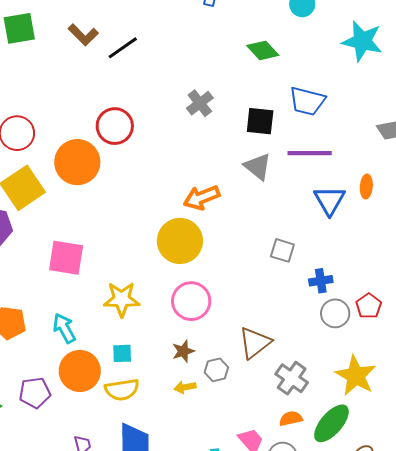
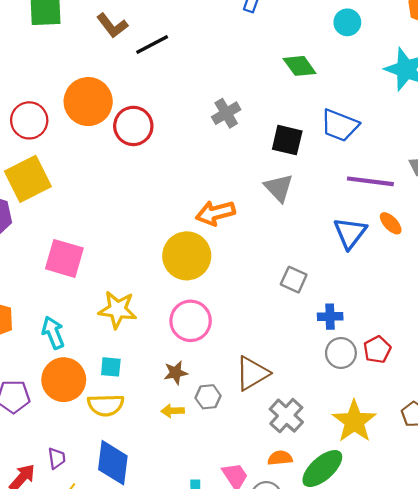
purple line: (310, 153) -> (370, 181), moved
orange circle: (77, 162) -> (88, 102), moved
orange ellipse: (366, 187) -> (391, 223), turned -55

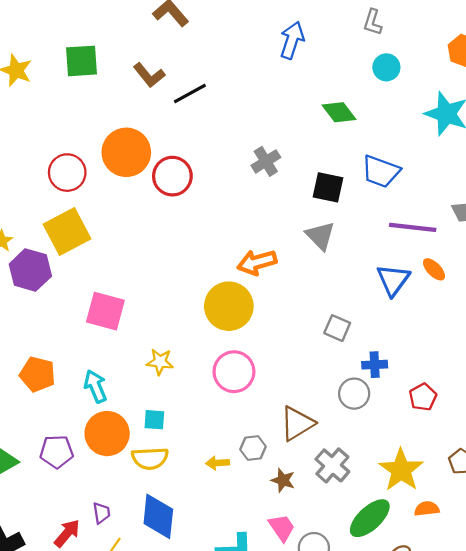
yellow star: (117, 310) -> (160, 362), size x0.7
gray circle: (341, 353) -> (354, 394), moved
brown star: (176, 373) -> (283, 480), moved, turned 30
orange semicircle: (280, 458) -> (427, 509), moved

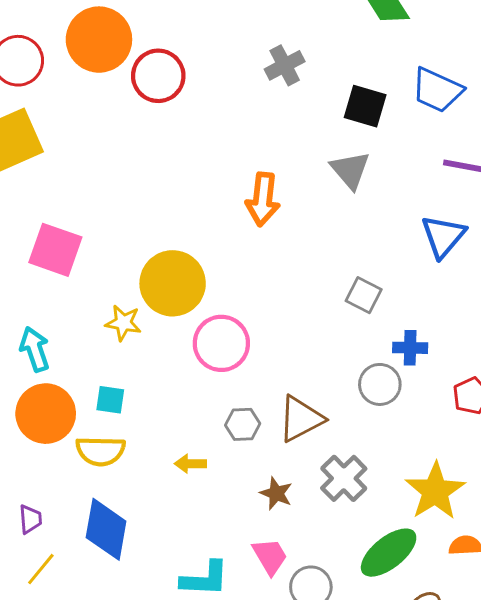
orange arrow: (257, 262) -> (263, 199), turned -72
yellow circle: (229, 306) -> (173, 283), moved
gray hexagon: (253, 448) -> (243, 424), moved

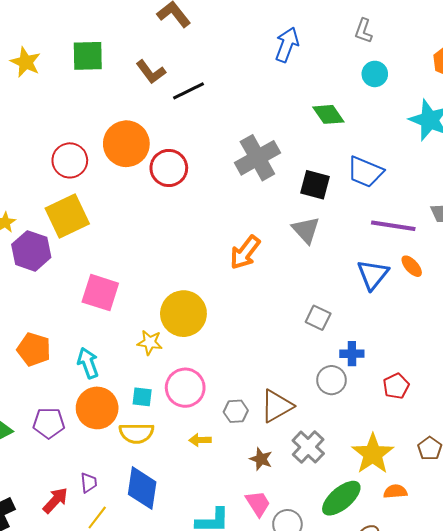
gray cross: (285, 65) -> (257, 158), size x1.6
orange arrow: (263, 199) -> (245, 253), turned 33
pink circle: (221, 343) -> (185, 388), moved

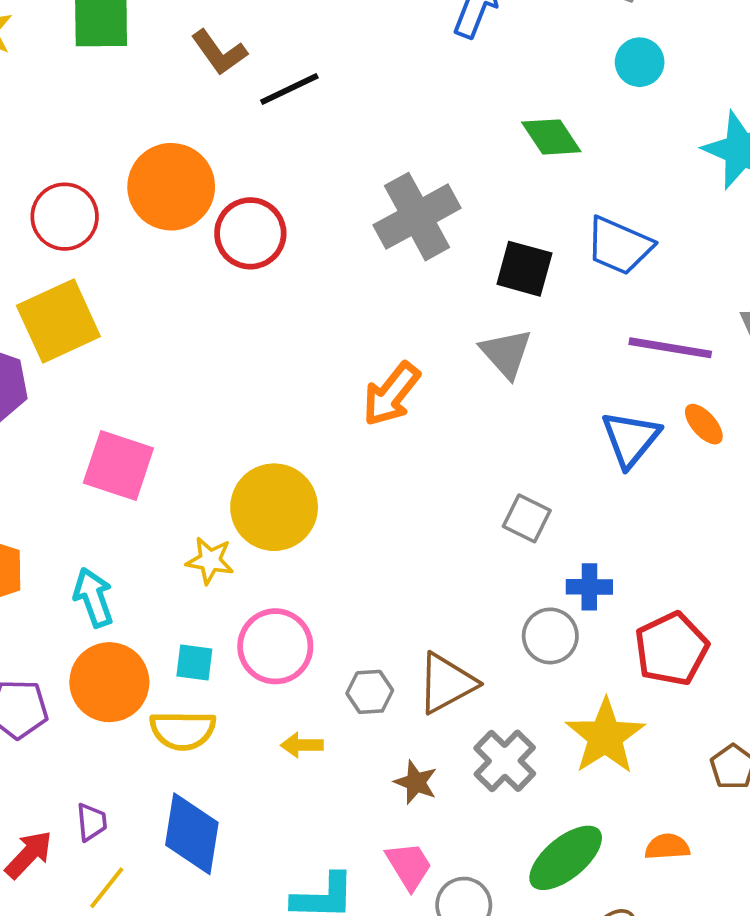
red pentagon: (396, 386) -> (671, 649), size x1.5
yellow star: (373, 454) -> (605, 736), moved

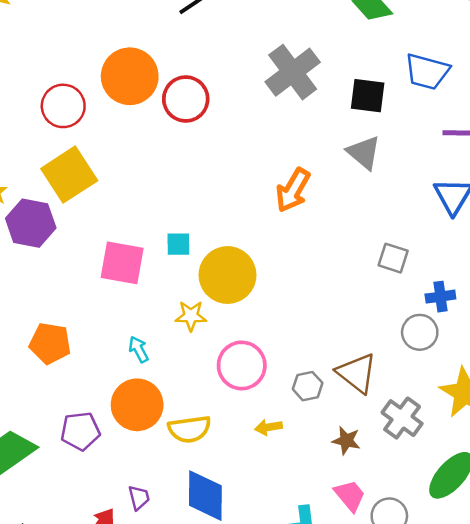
cyan arrow: (93, 597) -> (139, 349), moved, size x0.7
cyan square: (194, 662) -> (178, 244), moved
brown triangle: (446, 683) -> (357, 373), turned -45

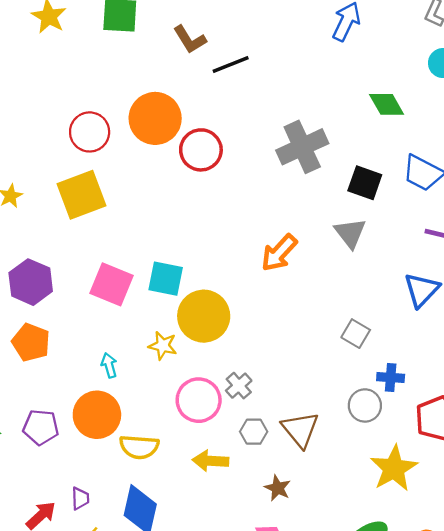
purple hexagon: (31, 223) -> (31, 282), moved
cyan square: (178, 244) -> (166, 279), size x1.5
gray cross: (402, 418) -> (239, 386), moved, size x0.7
yellow arrow: (268, 427) -> (210, 461), size x1.4

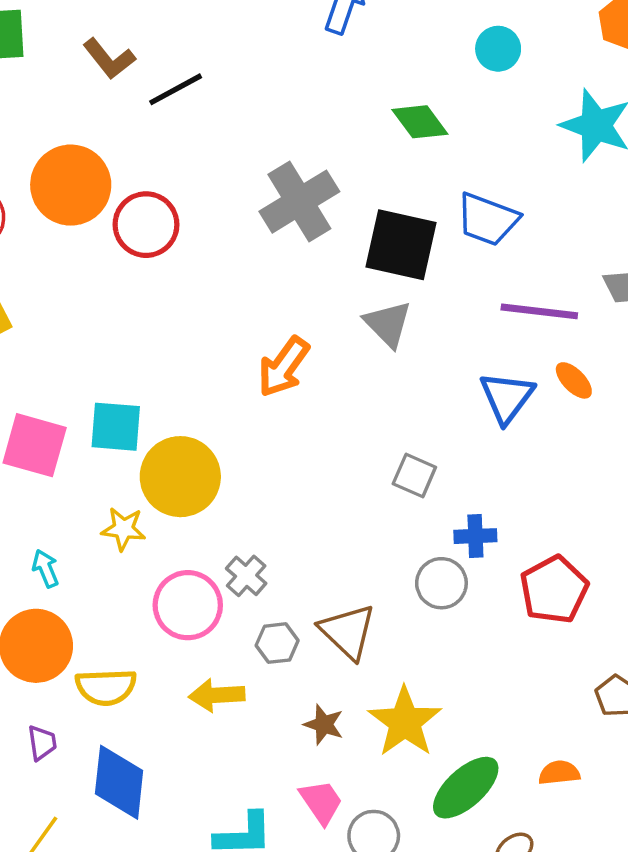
black square: (365, 183) -> (401, 245), size x1.4
yellow star: (394, 468) -> (405, 722), moved
purple trapezoid: (80, 498) -> (42, 743), moved

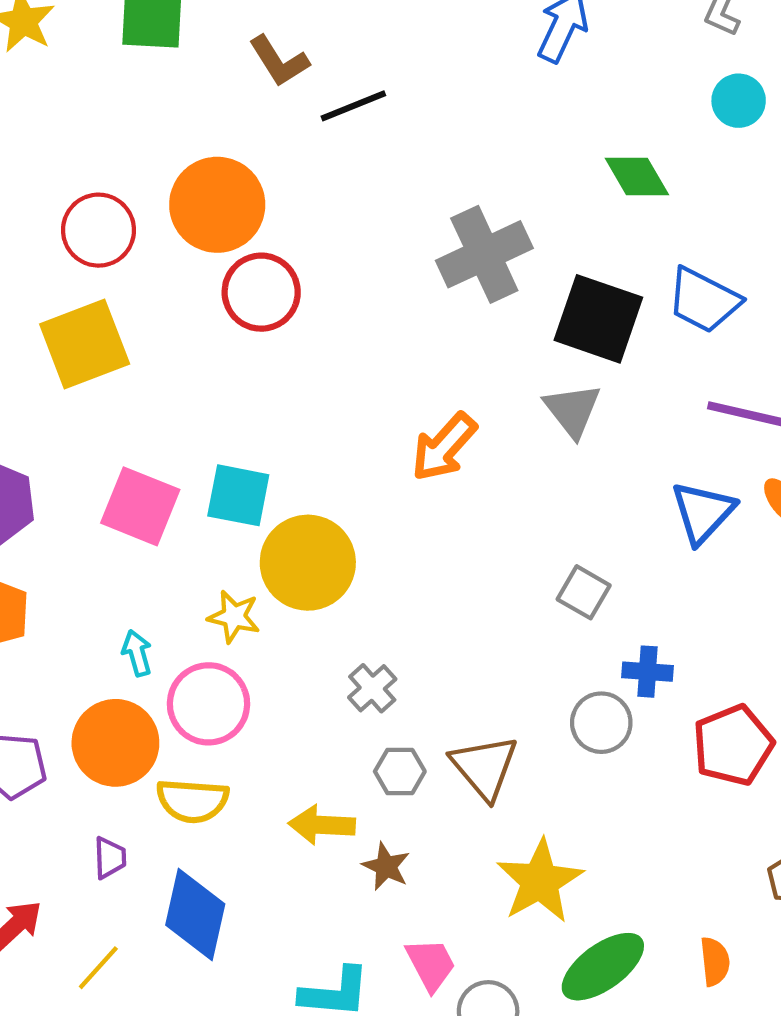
red circle: (146, 225) -> (261, 292), moved
pink circle: (188, 605) -> (208, 704), moved
brown star: (324, 725) -> (386, 866), moved
orange semicircle: (559, 773) -> (715, 961), turned 84

